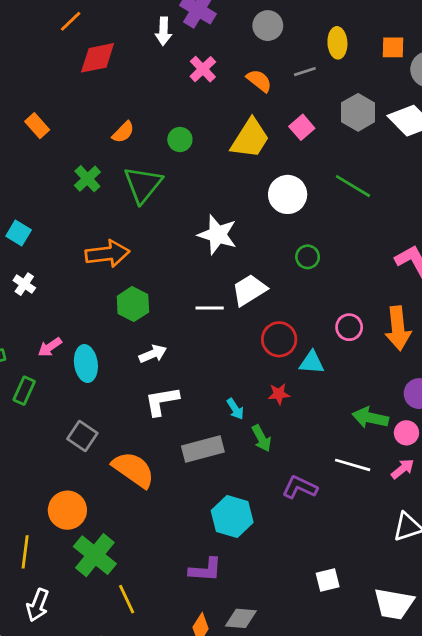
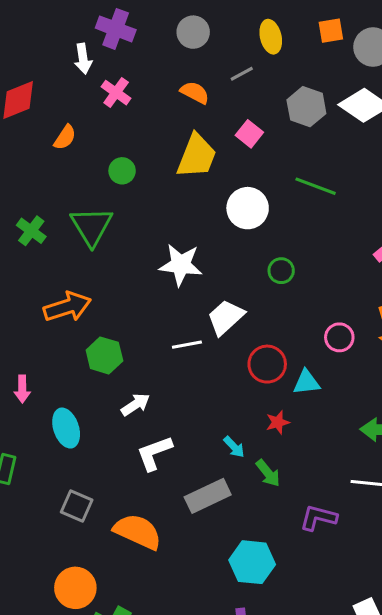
pink cross: (203, 69) -> (116, 93), moved
orange semicircle: (123, 132) -> (65, 137), moved
pink arrow: (50, 347) -> (22, 389), moved, turned -45

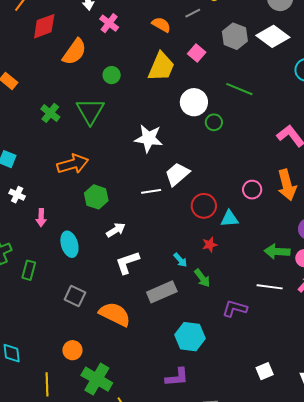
orange semicircle: (65, 137) -> (74, 52), size x1.6
green circle: (281, 271) -> (214, 122), moved
orange circle: (75, 588) -> (72, 350), size x0.7

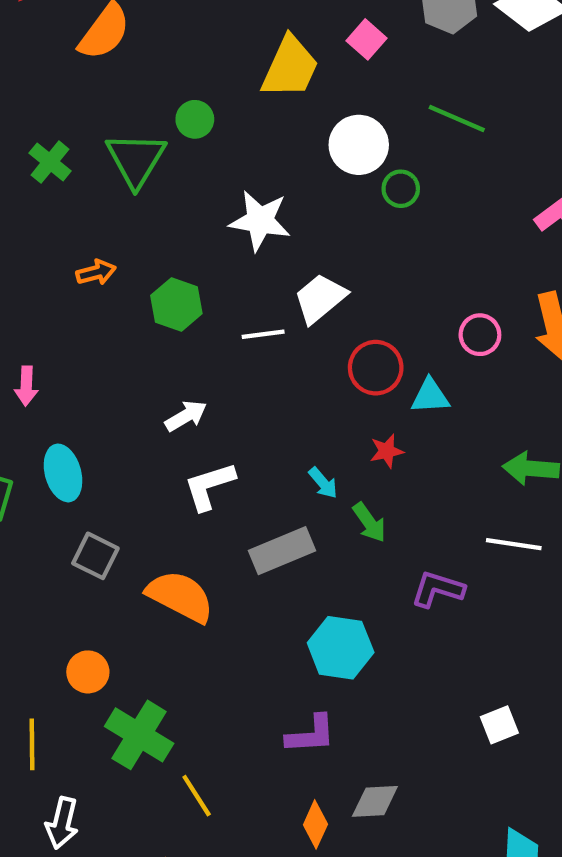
green circle: (112, 75) -> (195, 119), moved
orange arrow: (73, 164) -> (96, 272), size x0.6
green hexagon: (96, 197) -> (176, 304), moved
cyan ellipse: (69, 244) -> (63, 473), moved

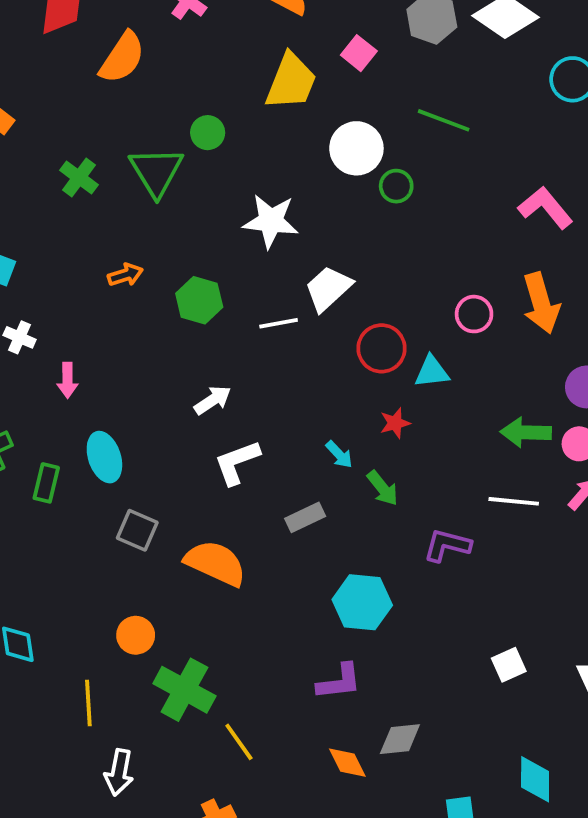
gray rectangle: (282, 551) -> (305, 517), size x0.7
orange diamond: (315, 824) -> (347, 763), turned -48

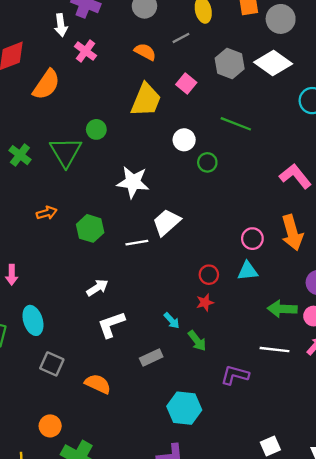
white circle: (356, 148) -> (184, 140), size x0.7
red circle: (382, 348) -> (209, 275), moved, size x0.7
cyan triangle: (432, 372) -> (248, 271), moved
orange semicircle: (216, 563) -> (98, 384), size x0.7

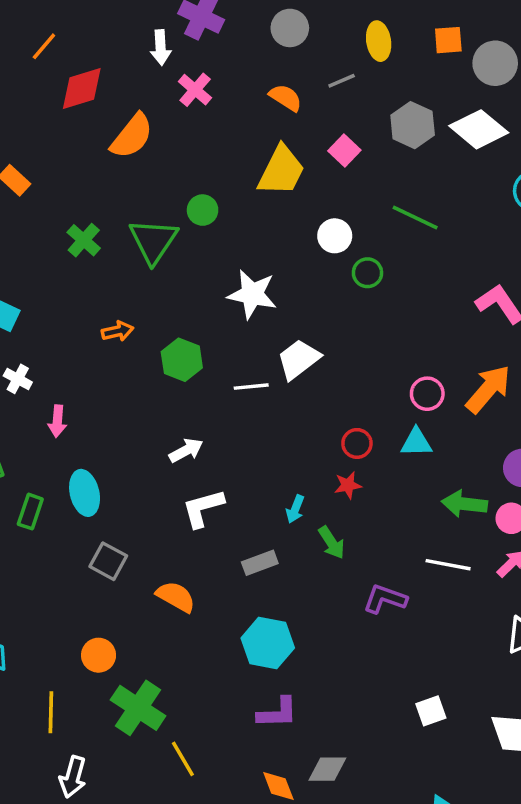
orange arrow: (292, 233) -> (488, 389), turned -128
cyan arrow: (172, 321) -> (295, 509), turned 60
cyan hexagon: (184, 408) -> (268, 643), moved

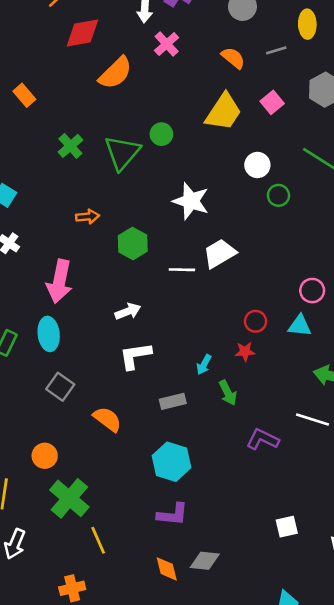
pink arrow: (57, 421) -> (59, 281), moved, size x1.8

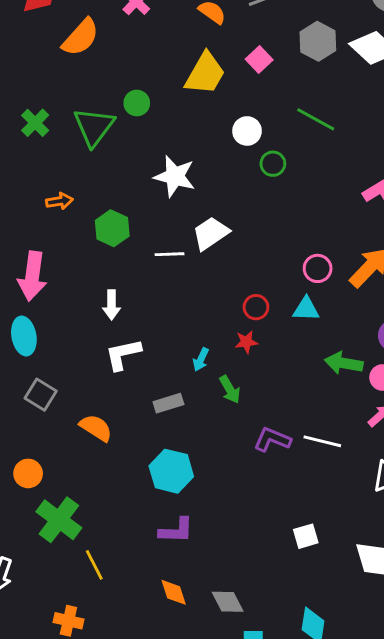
white arrow: (128, 311) -> (112, 305), turned 115
white line: (313, 419) -> (322, 441), moved
gray diamond: (205, 561) -> (228, 602), moved, turned 60
orange cross: (72, 588) -> (68, 621), turned 30

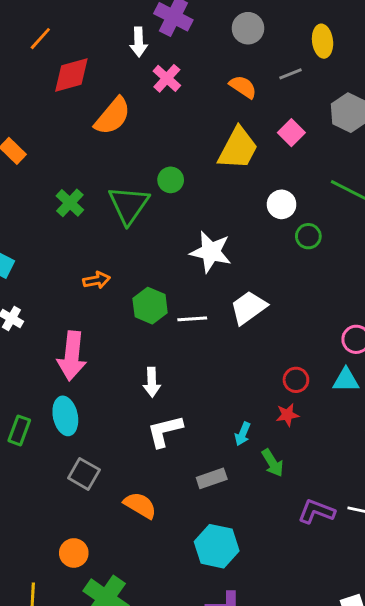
white line: (170, 254) -> (192, 319), moved

